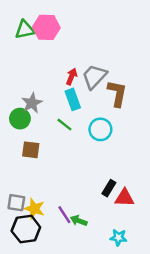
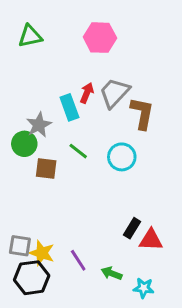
pink hexagon: (46, 27) -> (100, 38), moved
cyan rectangle: (73, 99) -> (69, 107), moved
brown square: (31, 150) -> (46, 169), moved
green arrow: (79, 221) -> (112, 273), moved

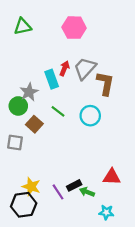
brown square: (46, 169) -> (34, 124), turned 35
black rectangle: (132, 228) -> (74, 185), moved, turned 32
gray square: (20, 246) -> (15, 143), moved
green arrow: (112, 273) -> (87, 192), moved

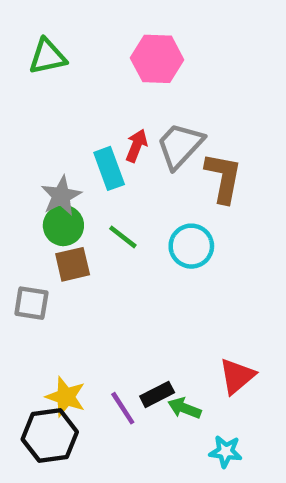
green circle: (18, 106) -> (63, 226), moved
brown square: (34, 124) -> (73, 264), turned 35
red triangle: (112, 177) -> (237, 376), turned -42

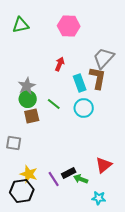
gray trapezoid: (180, 146) -> (104, 58), moved
cyan rectangle: (109, 168) -> (80, 83), moved
gray square: (31, 303) -> (14, 143), moved

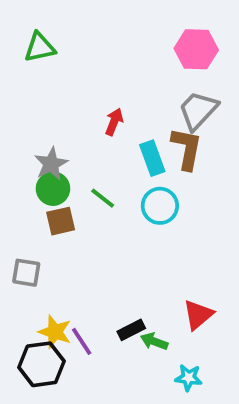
pink hexagon: (69, 26) -> (196, 49), moved
purple line: (54, 179) -> (82, 341), moved

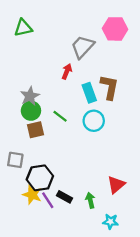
gray trapezoid: (198, 110) -> (83, 47), moved
black rectangle: (131, 330) -> (65, 197), moved, turned 56
green arrow: (154, 341) -> (90, 200), turned 56
black hexagon: (42, 364) -> (40, 178), moved

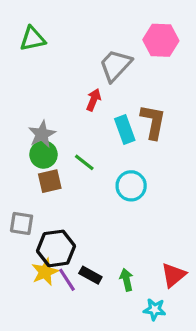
cyan circle: (94, 121) -> (131, 186), moved
red triangle: (116, 185) -> (173, 275), moved
yellow star: (32, 195) -> (45, 272), turned 30

